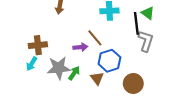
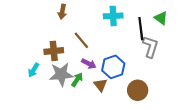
green triangle: (148, 13) -> (161, 18), moved
brown line: (95, 38) -> (81, 40), moved
brown cross: (38, 45) -> (54, 51), moved
purple arrow: (80, 47) -> (89, 64), moved, turned 32

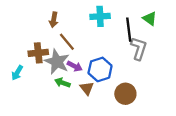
brown arrow: (62, 12) -> (54, 20), moved
gray star: (61, 74) -> (57, 62), moved, turned 30
green arrow: (77, 80) -> (62, 83), turned -104

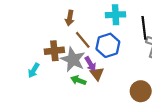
purple arrow: (75, 66) -> (90, 64), turned 32
blue hexagon: (100, 69) -> (108, 45), moved
brown triangle: (87, 88) -> (97, 74), moved

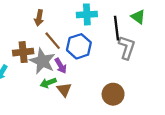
brown triangle: (97, 74) -> (64, 90), moved
green arrow: (78, 80) -> (48, 83), turned -40

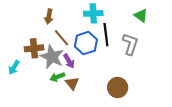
black line: (116, 28) -> (106, 35), moved

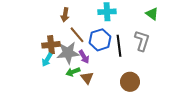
black line: (106, 35) -> (119, 46), moved
gray star: (52, 57) -> (68, 53), turned -30
cyan arrow: (14, 67) -> (47, 60), moved

